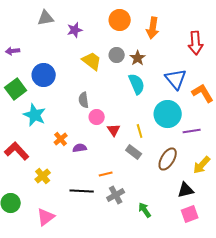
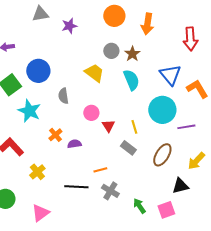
yellow trapezoid: (92, 61) -> (94, 73), moved
gray semicircle: (84, 100) -> (63, 96), moved
gray cross: (116, 195) -> (110, 191), turned -30
pink square: (190, 214) -> (166, 210), moved

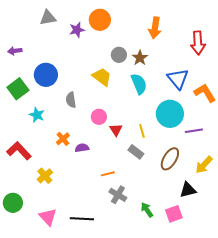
orange circle: (114, 16) -> (100, 20), moved
cyan star: (29, 111) -> (37, 115), size x0.7
black line: (76, 187) -> (82, 219), moved
pink triangle: (40, 213) -> (48, 217), turned -36

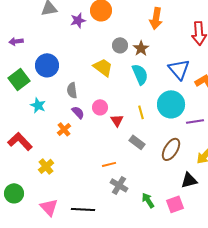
yellow line: (142, 131) -> (141, 112), moved
purple semicircle: (82, 148) -> (78, 112), moved, turned 56

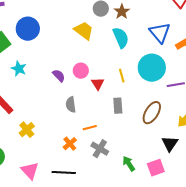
gray semicircle: (72, 90) -> (71, 105), moved
orange cross: (64, 129) -> (70, 144), moved
gray rectangle: (137, 142) -> (118, 106), turned 49
black triangle: (189, 180) -> (170, 144), turned -42

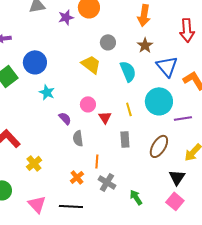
brown star: (122, 12) -> (145, 45), moved
cyan star: (19, 69) -> (47, 92), moved
purple semicircle: (59, 76) -> (65, 118), moved
orange line: (90, 128) -> (97, 161), turned -72
pink square: (156, 168) -> (175, 201), moved, turned -30

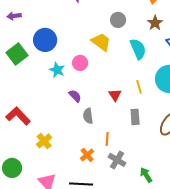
pink circle: (88, 104) -> (80, 63), moved

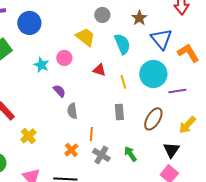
blue circle: (45, 40) -> (29, 23), moved
red triangle: (115, 95) -> (99, 70), moved, turned -40
green arrow: (146, 175) -> (130, 154), moved

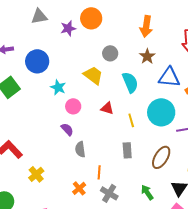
blue triangle: (161, 39) -> (169, 77), turned -45
pink circle: (64, 58) -> (73, 106), moved
cyan star: (41, 65) -> (58, 87), moved
green arrow: (130, 154) -> (147, 192), moved

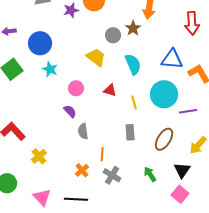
brown star: (147, 56) -> (133, 28), moved
cyan star: (58, 87) -> (50, 69), moved

